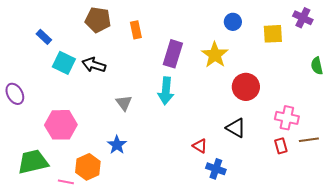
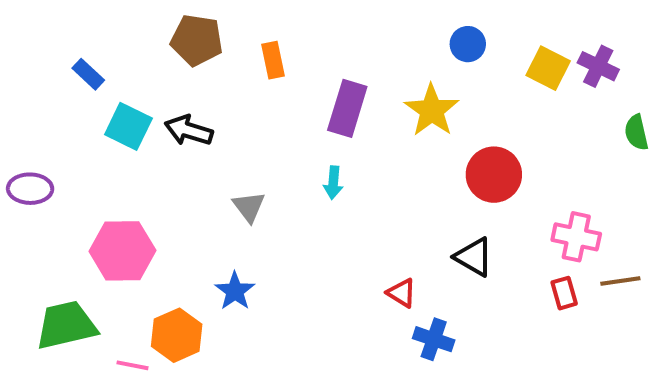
purple cross: (303, 18) -> (598, 66), moved
yellow square: (273, 34) -> (548, 68), turned 30
cyan arrow: (166, 91) -> (333, 183), size x0.6
purple ellipse: (15, 94) -> (30, 189), turned -60

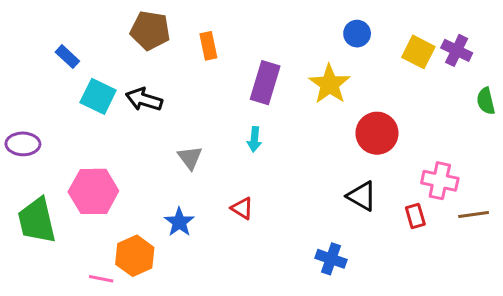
red triangle: (402, 293) -> (242, 208), moved
red rectangle: (564, 293) -> (415, 216), moved
green trapezoid: (66, 325) -> (37, 221), moved, turned -90

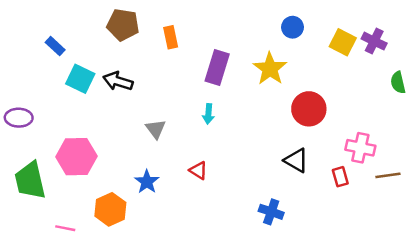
pink line: (101, 279) -> (65, 228), moved

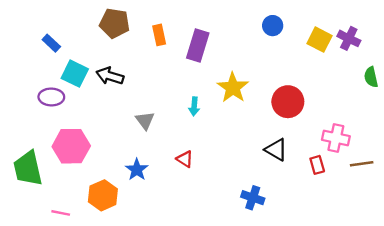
purple rectangle: (217, 67) -> (198, 45), moved
yellow star: (270, 69) -> (233, 88), moved
purple ellipse: (19, 118) -> (51, 97), moved

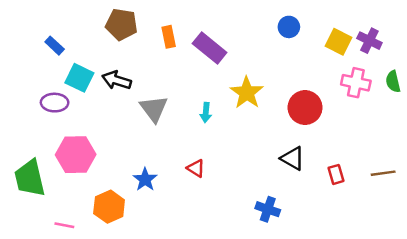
purple rectangle: (198, 45) -> (210, 48), turned -68
gray triangle: (145, 120) -> (154, 109), moved, size x1.4
pink cross: (336, 138) -> (356, 83), moved

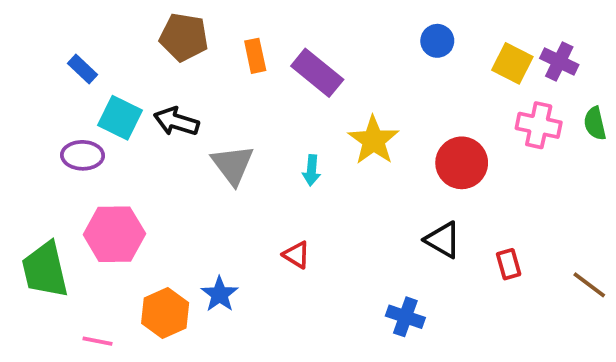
brown line: (383, 173) -> (589, 285), moved, turned 45
blue star: (145, 179) -> (220, 294), moved

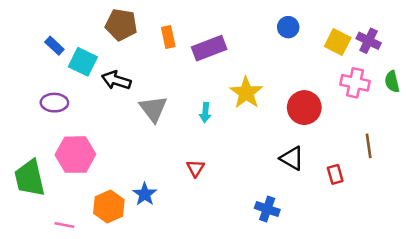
purple rectangle: (317, 73) -> (209, 48), turned -60
cyan square: (120, 118) -> (83, 62), moved
red triangle: (296, 255) -> (195, 168), turned 30
brown line: (589, 285) -> (369, 146), moved, turned 45

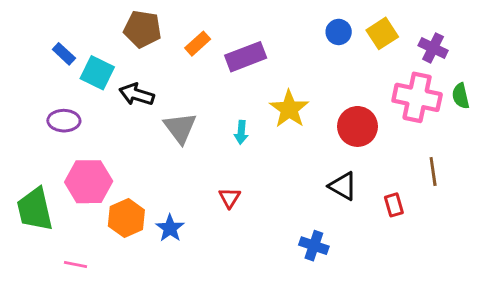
orange rectangle: (168, 37) -> (198, 44), turned 60
yellow square: (338, 42) -> (382, 33), moved, turned 30
pink cross: (355, 83) -> (417, 97), size x1.4
orange hexagon: (109, 206) -> (126, 218), moved

